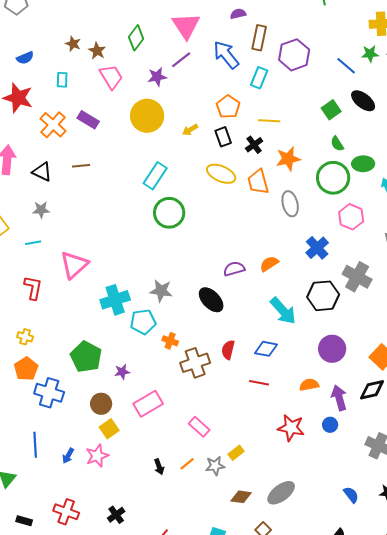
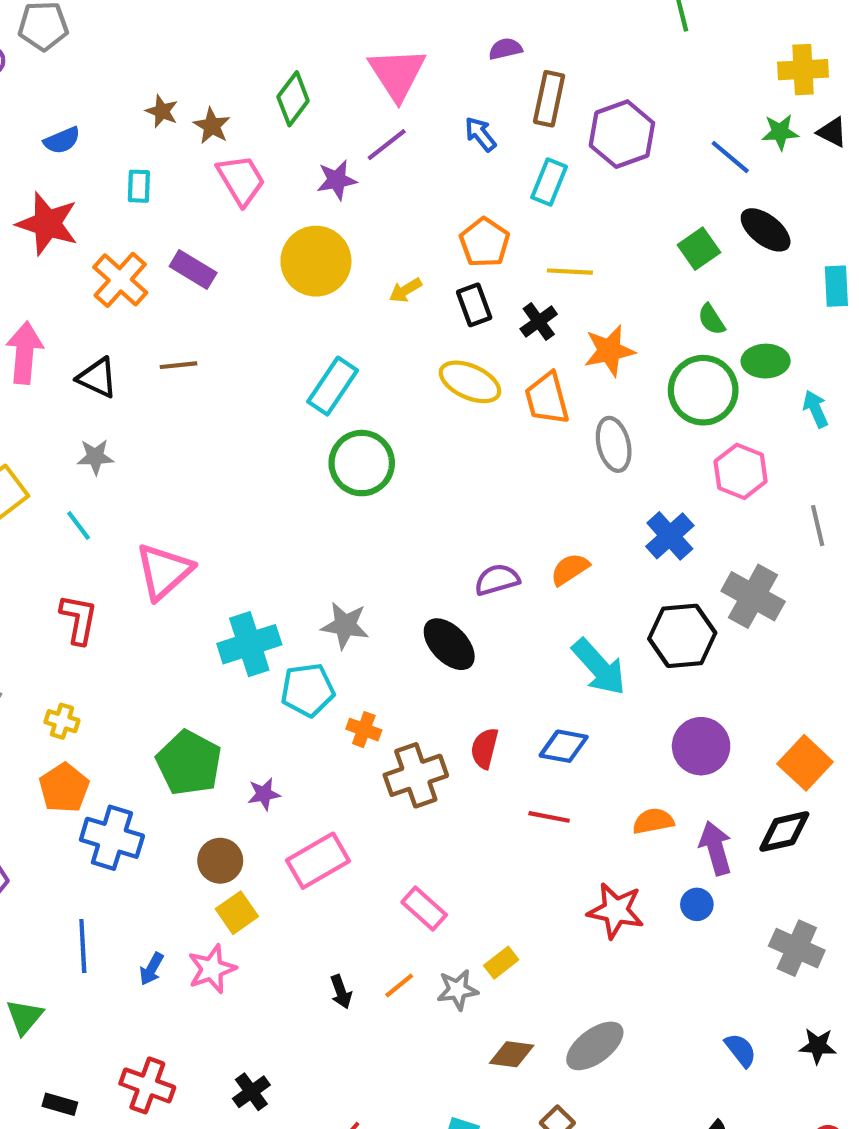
blue arrow: (226, 55) -> (480, 134), size x0.6
cyan line: (33, 243) -> (79, 526), turned 63

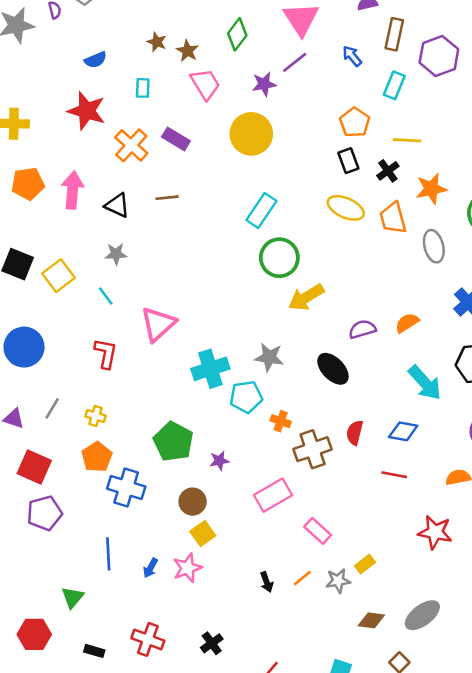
yellow arrow: (405, 290) -> (306, 297), moved, size x1.8
pink rectangle: (318, 861) -> (273, 495), moved

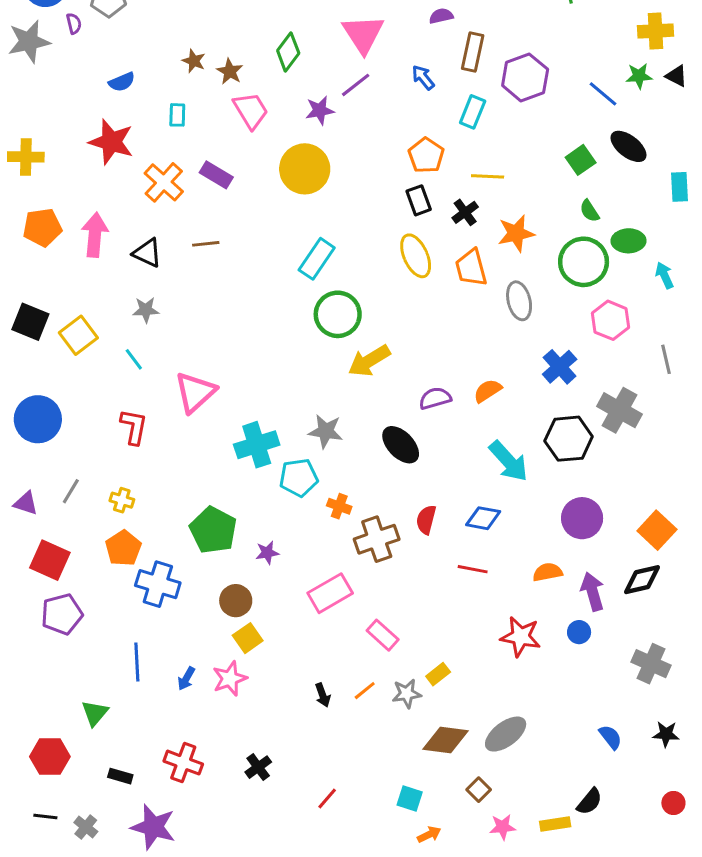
yellow ellipse: (346, 208) -> (416, 256), turned 42
brown diamond: (371, 620) -> (446, 740), size x1.4

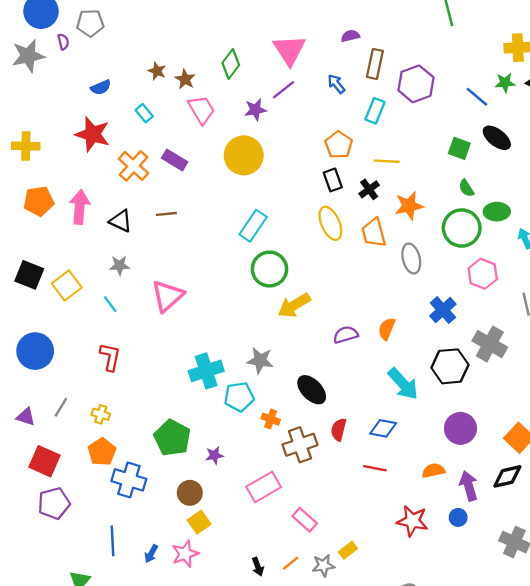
cyan rectangle: (177, 115) -> (144, 113), turned -42
green square: (581, 160) -> (459, 148), turned -35
orange semicircle: (488, 391) -> (387, 329), turned -35
pink triangle: (195, 392) -> (168, 296), moved
black ellipse: (401, 445) -> (312, 390), moved

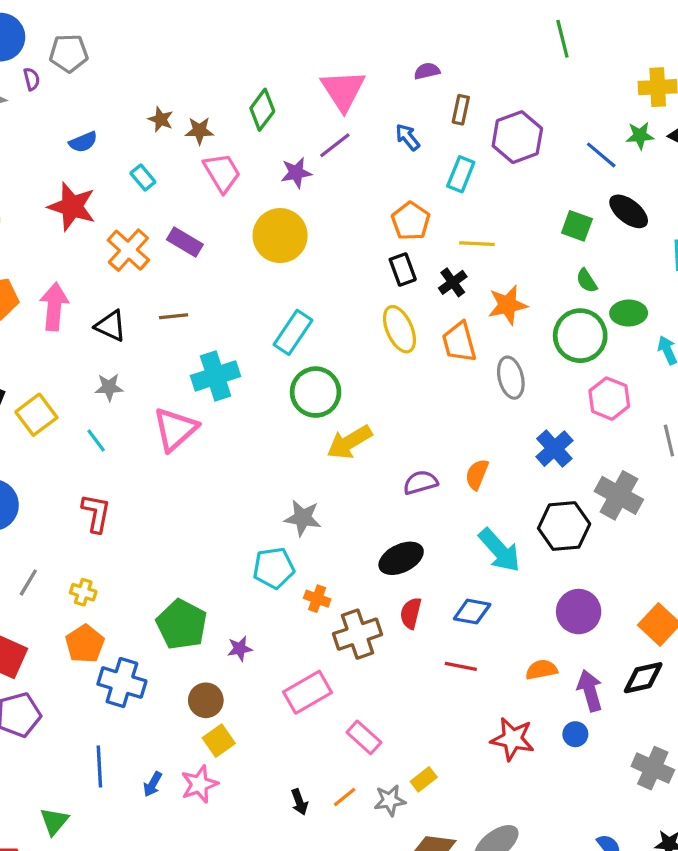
brown rectangle: (375, 64) -> (461, 110), size x0.7
brown star: (185, 79) -> (199, 131), turned -30
cyan cross: (206, 371) -> (216, 376), moved
black ellipse: (312, 390) -> (401, 558), moved, turned -72

